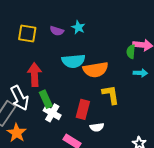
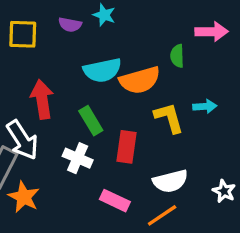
green semicircle: (131, 52) -> (177, 56), moved
cyan arrow: (140, 73) -> (205, 106), moved
green rectangle: (46, 99) -> (91, 121), moved
white semicircle: (97, 127) -> (170, 181), moved, size x1.5

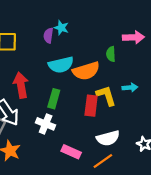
purple semicircle: (70, 25) -> (48, 36), moved, turned 88
green rectangle: (91, 121) -> (54, 99), turned 48
red rectangle: (127, 147) -> (91, 106), moved

